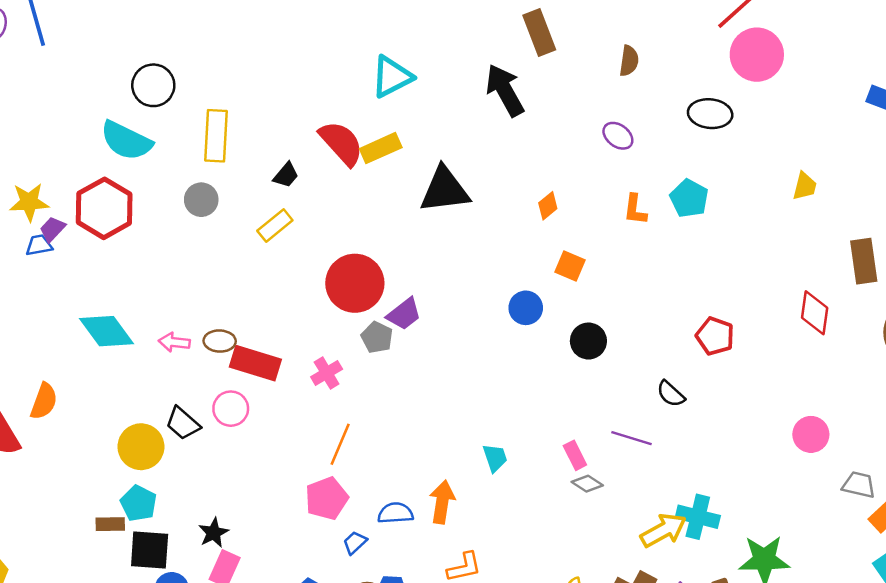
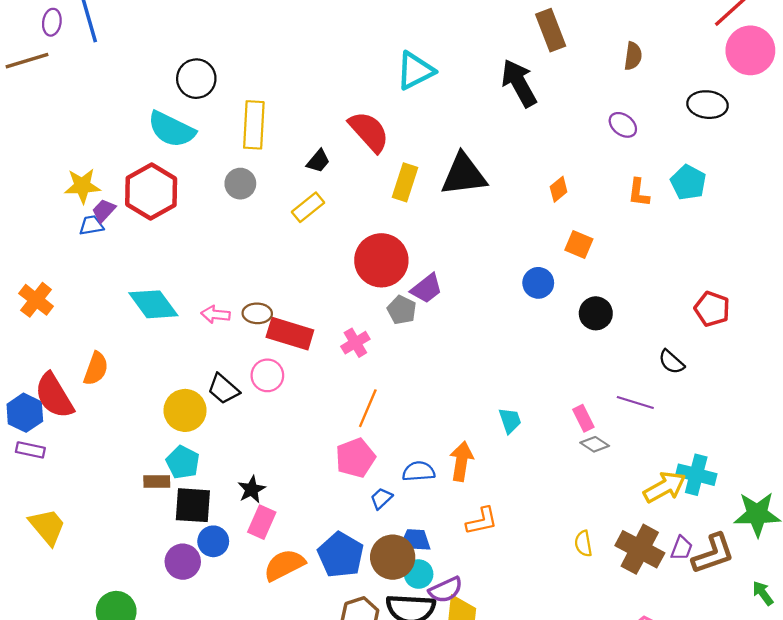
yellow rectangle: (381, 148) -> (405, 182), moved, turned -48

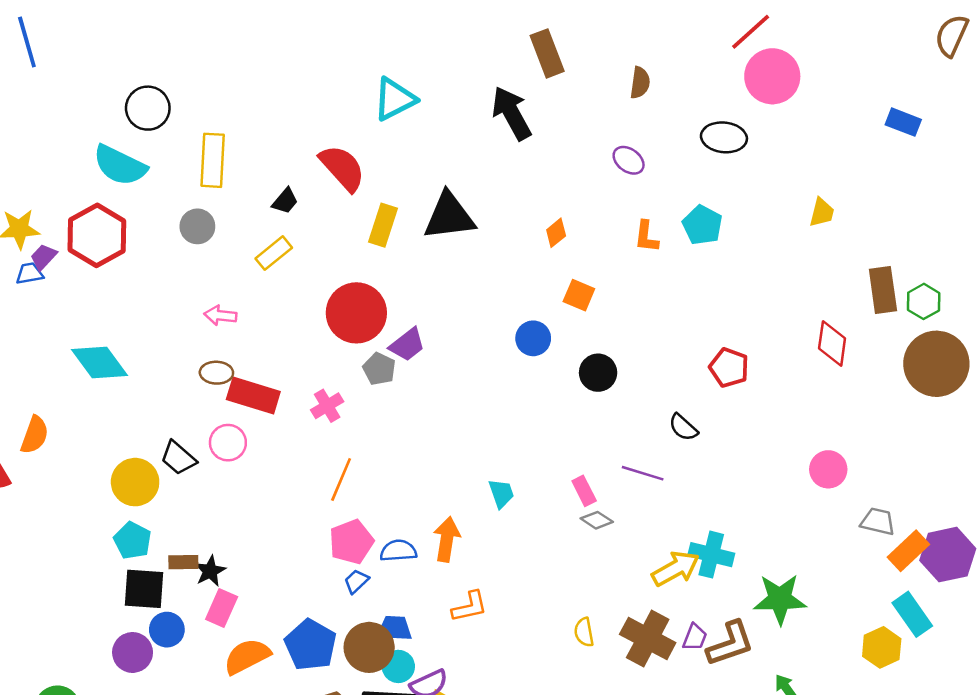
pink arrow: (215, 314) -> (220, 315), moved
pink pentagon: (355, 458) -> (351, 542), moved
brown rectangle: (157, 481) -> (183, 562), moved

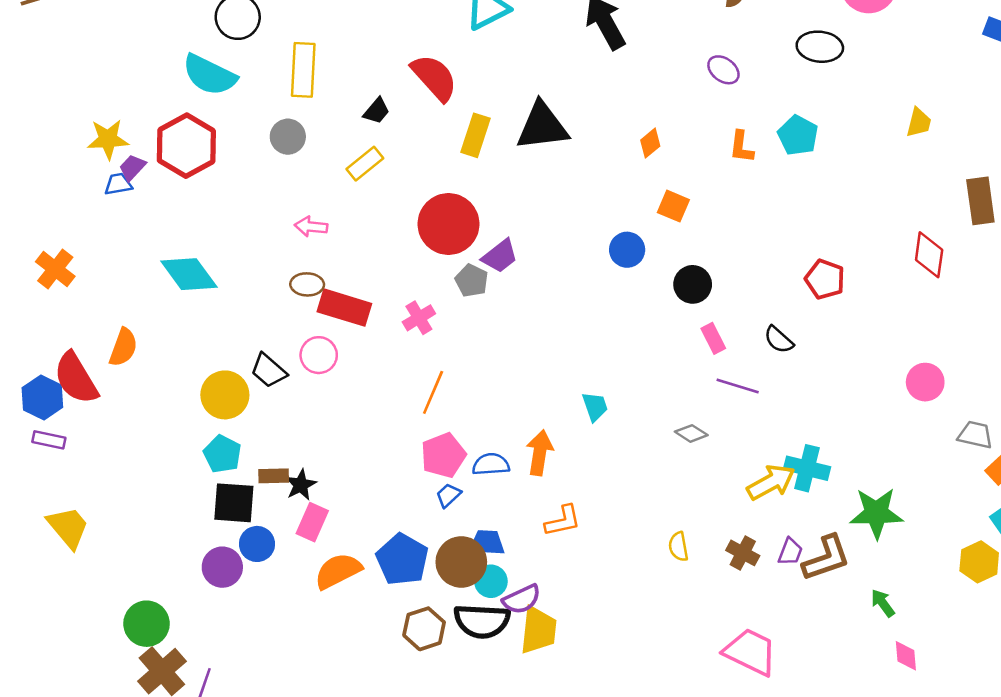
pink rectangle: (584, 491) -> (713, 338), moved
brown cross: (648, 638) -> (743, 553), size x0.6

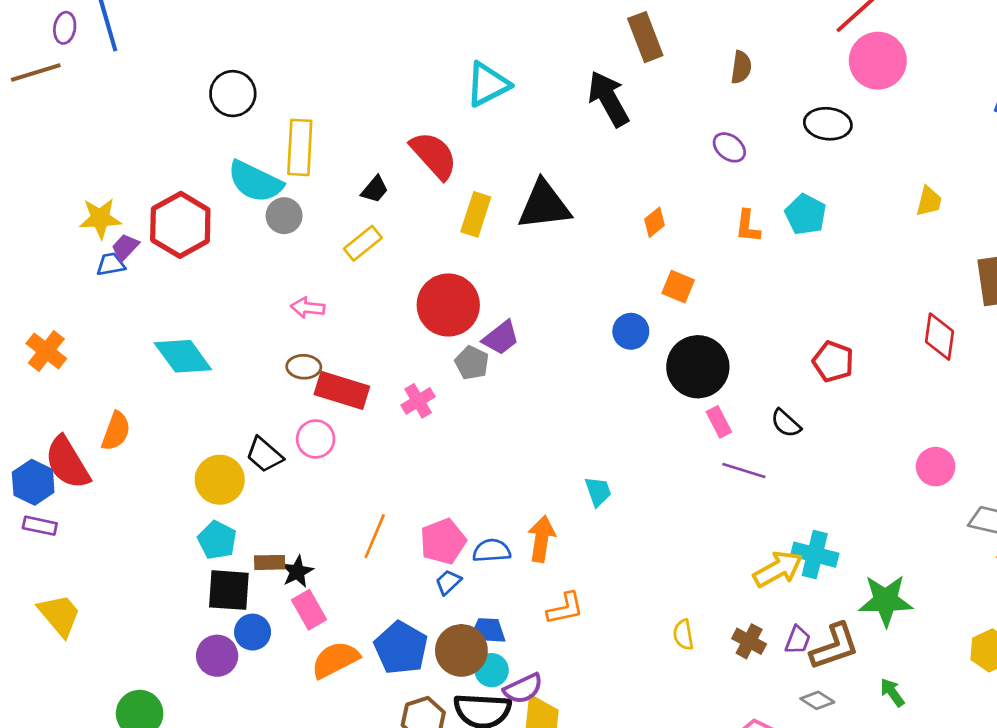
cyan semicircle: (209, 75) -> (255, 182), moved
black circle: (693, 284) -> (698, 367), size x1.6
orange line: (433, 392) -> (375, 536), moved
gray diamond: (691, 433) -> (817, 700), moved
pink rectangle: (312, 522) -> (309, 610), turned -54

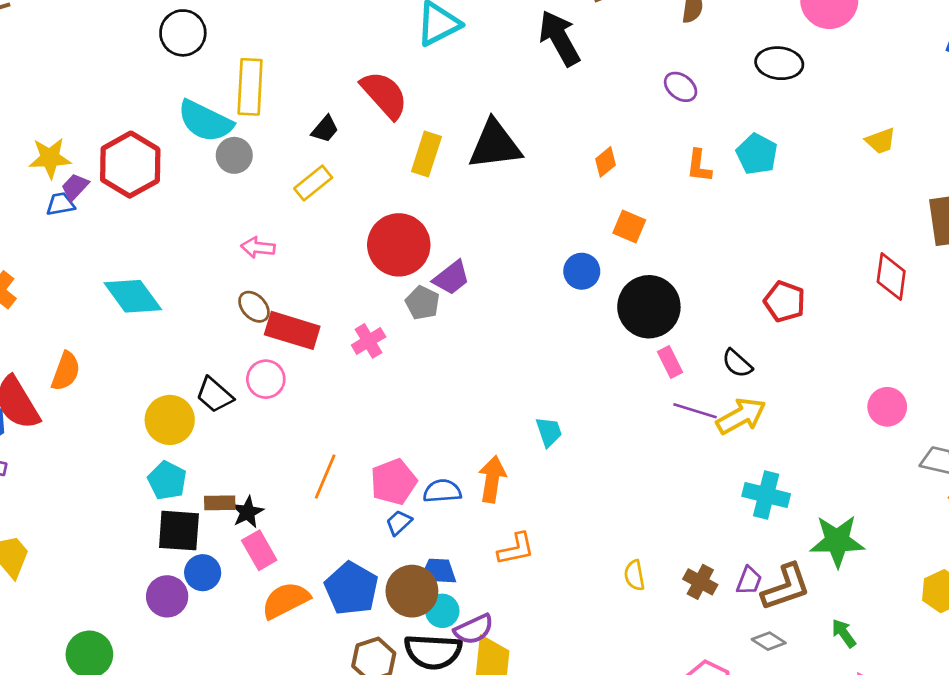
yellow trapezoid: (929, 201) -> (881, 141), turned 56
brown ellipse: (304, 367) -> (254, 307), turned 44
yellow arrow: (778, 569) -> (741, 416), moved

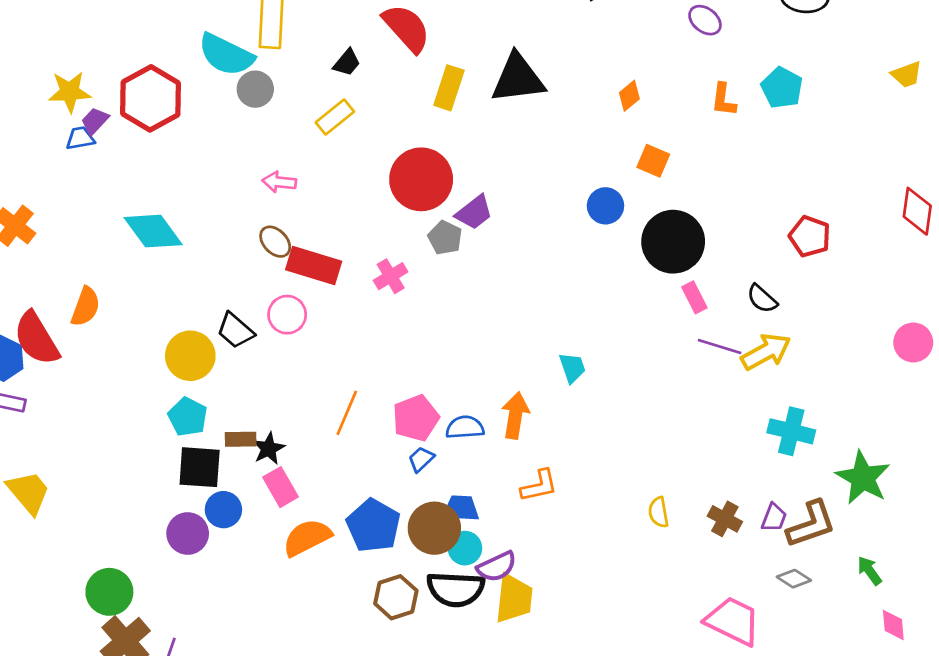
green star: (837, 541) -> (863, 478), turned 30

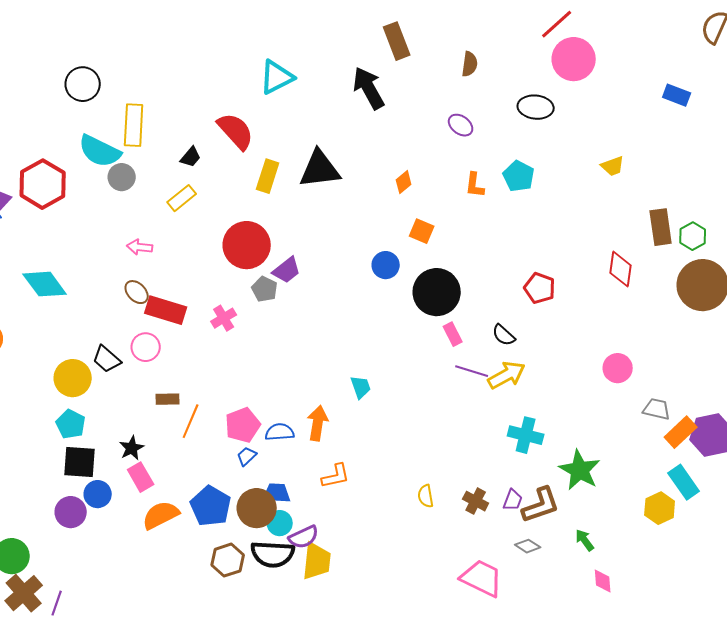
brown rectangle: (241, 439) -> (168, 399), moved

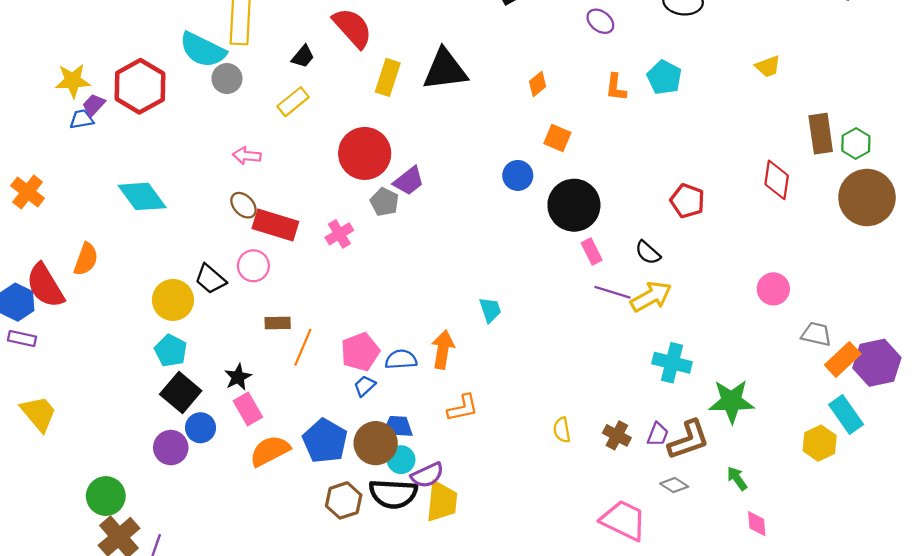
black square: (80, 462) -> (181, 392), turned 36
green star: (580, 470) -> (731, 401), turned -30

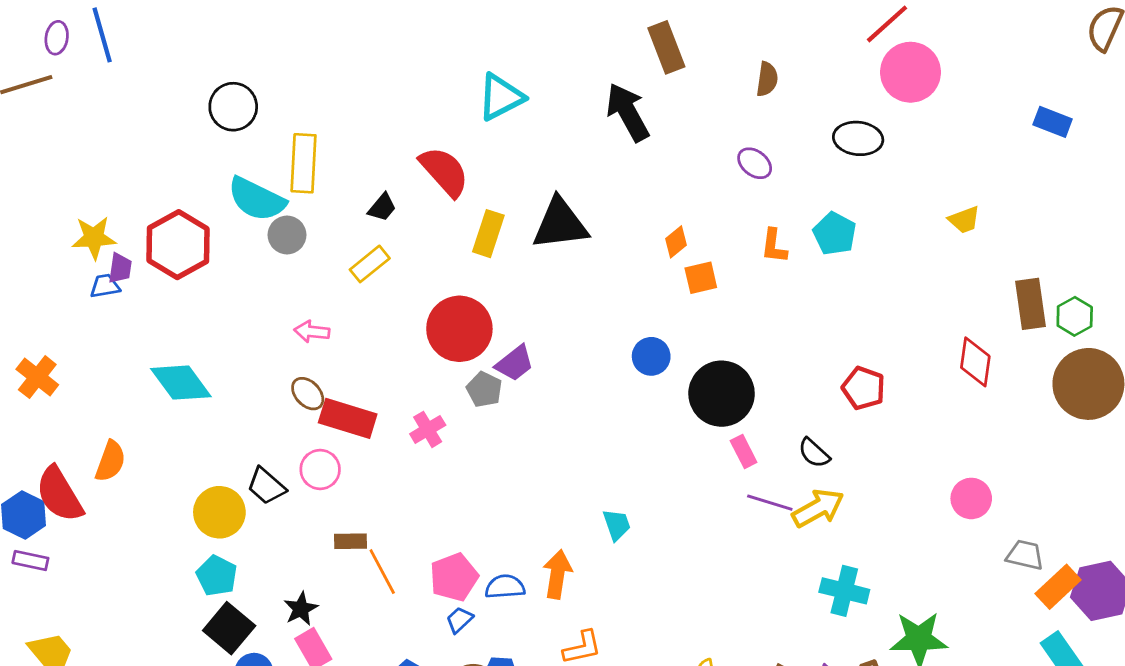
purple trapezoid: (94, 105) -> (120, 268), turned 145
orange square: (557, 138) -> (701, 278), moved, turned -36
orange line: (303, 347) -> (382, 572), turned -51

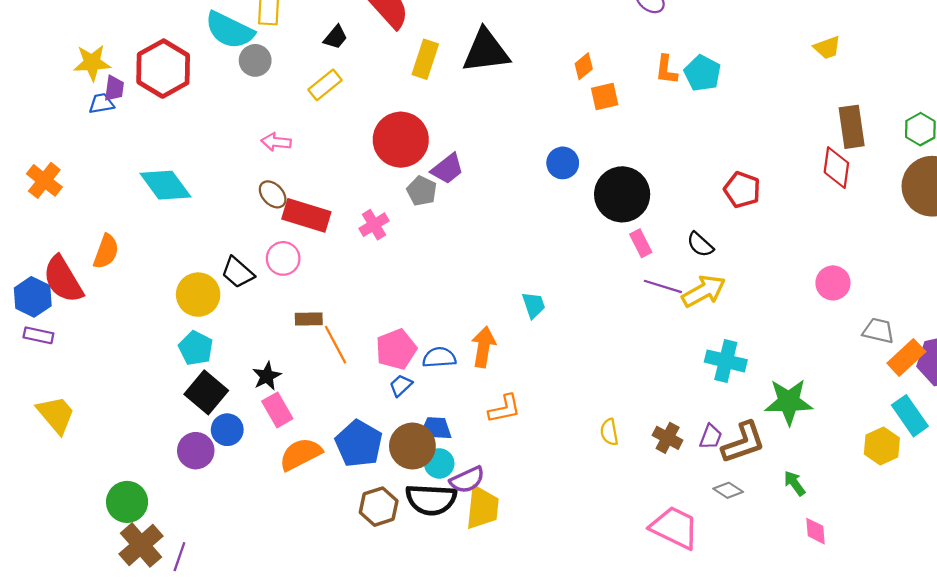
cyan pentagon: (835, 234) -> (702, 73), moved
brown rectangle: (1031, 304) -> (852, 127), moved

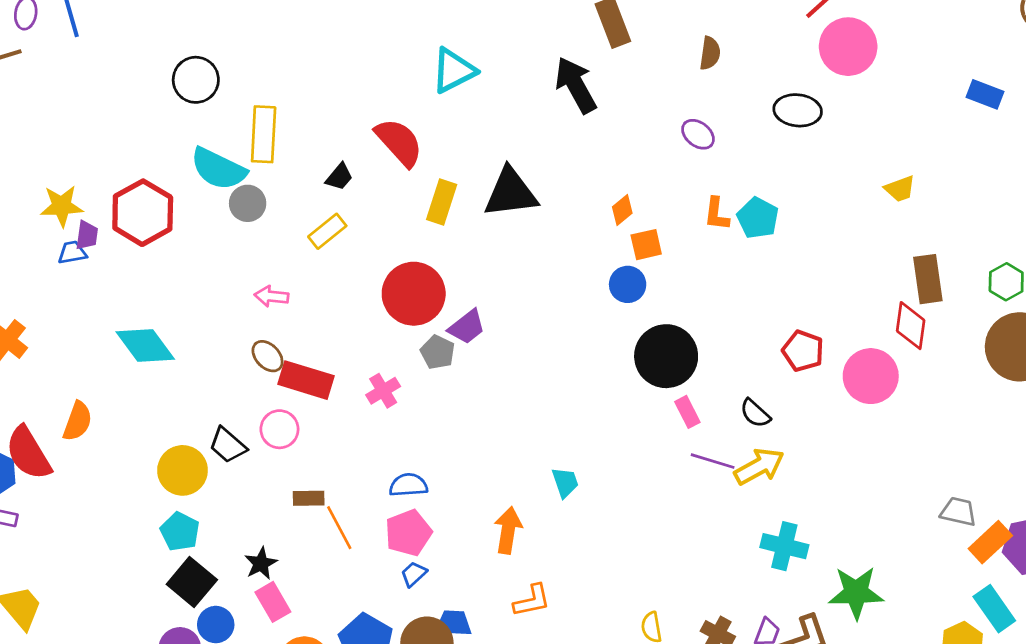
blue circle: (563, 163) -> (628, 284), moved
pink circle: (833, 283) -> (871, 376), moved, size x1.4
blue semicircle: (439, 357) -> (408, 485), moved

